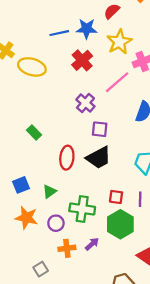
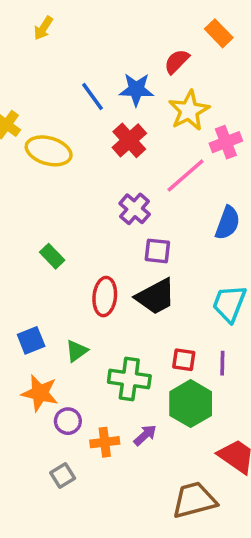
blue line: (59, 33) -> (92, 97), turned 66
purple circle: (56, 223) -> (68, 421), moved

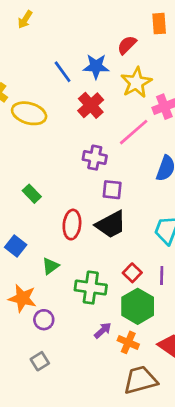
orange rectangle: (219, 33) -> (159, 24), turned 40
purple cross: (135, 209) -> (95, 158), turned -30
blue square: (31, 340) -> (16, 246), moved, turned -30
red square: (184, 360) -> (132, 273), turned 36
orange cross: (105, 442) -> (128, 342), moved, turned 30

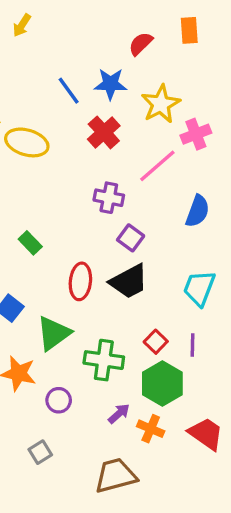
red semicircle: (127, 45) -> (141, 44), moved
purple square: (112, 190) -> (131, 238), turned 30
green triangle: (50, 266) -> (54, 333), size x1.6
purple circle: (44, 320) -> (59, 400), moved
brown trapezoid: (140, 380) -> (116, 476), moved

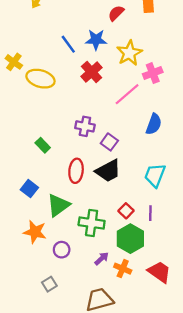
purple cross: (109, 198) -> (85, 126), moved

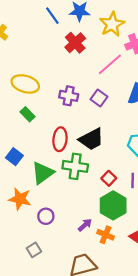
yellow ellipse: (40, 79) -> (25, 84), moved
purple square: (109, 142) -> (99, 98), moved
green cross: (92, 223) -> (75, 166), moved

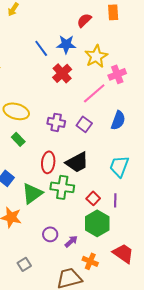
purple circle: (46, 216) -> (50, 234), moved
orange cross: (106, 235) -> (90, 261), moved

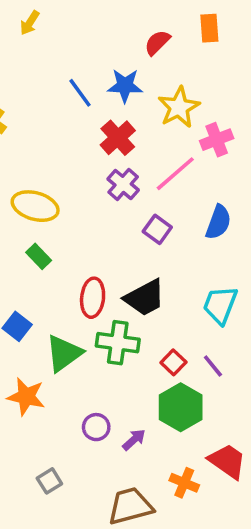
purple cross: (56, 122) -> (123, 184), moved, turned 30
purple line: (115, 200) -> (213, 366), turned -40
orange cross: (90, 261) -> (184, 483), moved

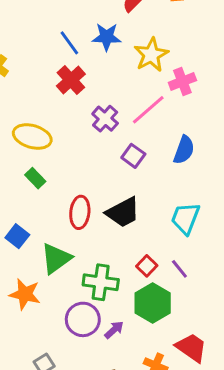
red cross: (118, 138) -> (71, 80), moved
green cross: (118, 343) -> (101, 282), moved
purple circle: (96, 427) -> (83, 319), size x1.5

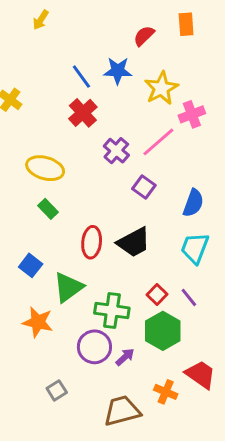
blue semicircle: (184, 150) -> (193, 203), moved

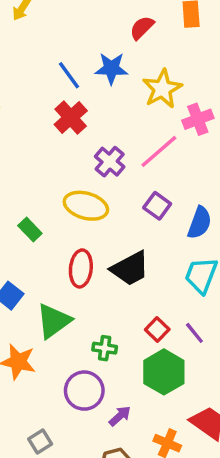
yellow ellipse: (45, 168) -> (86, 206), moved
purple square: (144, 187) -> (157, 206), moved
green cross: (112, 311) -> (105, 348), size x0.6
purple arrow: (125, 357) -> (120, 416), moved

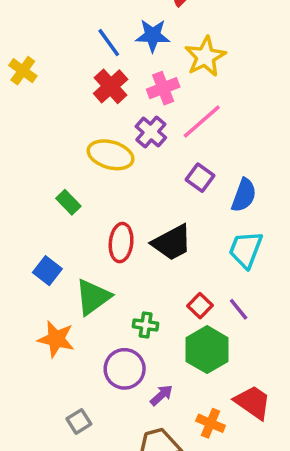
pink cross: (198, 119) -> (163, 88), moved
yellow ellipse: (86, 206) -> (111, 155), moved

